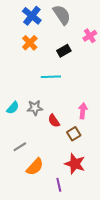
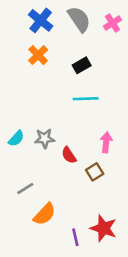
pink cross: (90, 36) -> (113, 23), moved
cyan line: (51, 77) -> (86, 99), moved
red star: (75, 164) -> (104, 228), moved

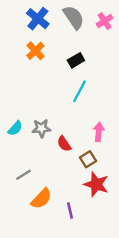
cyan line: (86, 99) -> (80, 91), turned -60
red star: (104, 228) -> (96, 184), moved
purple line: (75, 237) -> (70, 211), moved

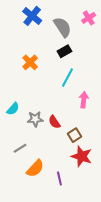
gray semicircle: (74, 17) -> (62, 27), moved
orange cross: (35, 51) -> (30, 62), moved
gray star: (41, 128) -> (35, 119), moved
pink arrow: (99, 132) -> (84, 100), moved

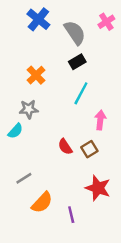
gray star: (35, 119) -> (29, 109), moved
brown square: (75, 135) -> (89, 149), moved

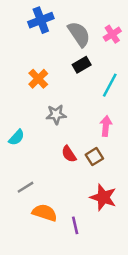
blue cross: (38, 19) -> (41, 20), turned 30
pink cross: (106, 22) -> (112, 34), moved
cyan line: (81, 93) -> (110, 85), moved
gray star: (29, 109) -> (56, 114), moved
orange semicircle: (42, 203) -> (45, 213), turned -115

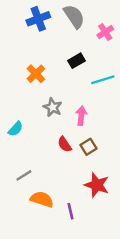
gray semicircle: (79, 34) -> (74, 16), moved
cyan line: (110, 85) -> (103, 80), turned 45
gray star: (56, 114) -> (53, 107), turned 30
pink arrow: (106, 126) -> (81, 116), moved

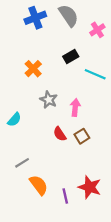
cyan line: (103, 80) -> (95, 74), turned 40
red star: (97, 185) -> (90, 187), moved
orange semicircle: (42, 199) -> (39, 185), turned 35

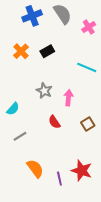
black rectangle: (71, 56) -> (47, 51), moved
orange cross: (33, 69) -> (21, 51), moved
brown square: (82, 136) -> (88, 124), moved
gray line: (22, 163) -> (20, 136), moved

